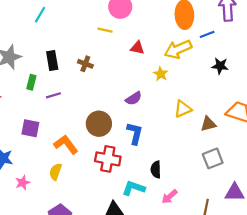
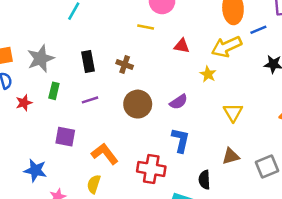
green rectangle: (31, 82) -> (54, 91), moved
yellow triangle: (183, 109) -> (233, 112), turned -36
brown circle: (99, 124) -> (138, 104), moved
brown triangle: (208, 124) -> (231, 156), moved

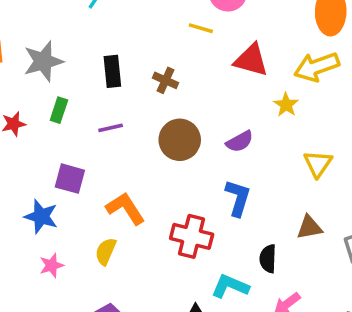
red triangle: (182, 46) -> (251, 60), size x1.5
blue star: (35, 170) -> (41, 216), moved

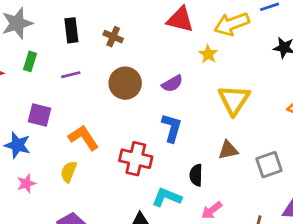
yellow triangle: (318, 164) -> (234, 100), size x1.4

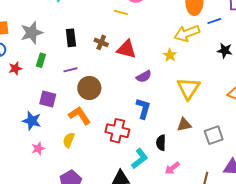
red triangle: (180, 19) -> (127, 49), moved
brown circle: (125, 83) -> (89, 88), moved
cyan L-shape: (167, 197) -> (140, 159), turned 120

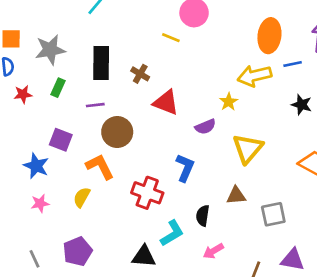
black rectangle: (71, 38) -> (101, 63), size x1.4
red triangle: (127, 49) -> (166, 102), moved
purple semicircle: (144, 76) -> (205, 127), moved

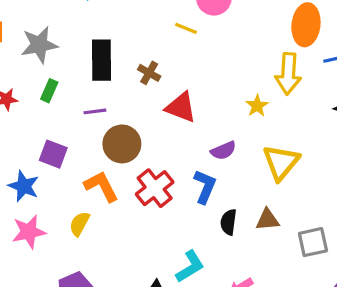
yellow arrow: (254, 76) -> (288, 74), turned -72
purple semicircle: (205, 127) -> (223, 151), moved
red cross: (147, 193) -> (155, 188), moved, turned 32
pink star: (40, 203) -> (29, 232), size x1.5
black semicircle: (203, 216) -> (228, 222), moved

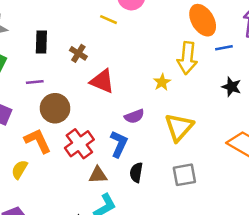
orange ellipse: (306, 25) -> (203, 20), turned -40
black rectangle: (101, 60) -> (41, 42), size x0.7
brown triangle: (267, 220) -> (98, 175), moved
gray square: (313, 242) -> (184, 175), moved

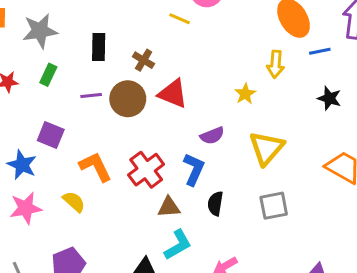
yellow arrow: (187, 58) -> (276, 64), size x0.7
brown circle: (55, 108) -> (128, 99), moved
yellow semicircle: (20, 170) -> (74, 202), turned 102

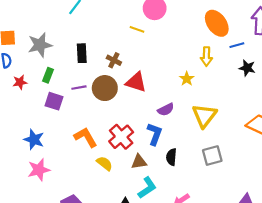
black star: (329, 98) -> (247, 68), moved
purple square: (51, 135) -> (54, 101), moved
yellow semicircle: (74, 202) -> (105, 163), moved

